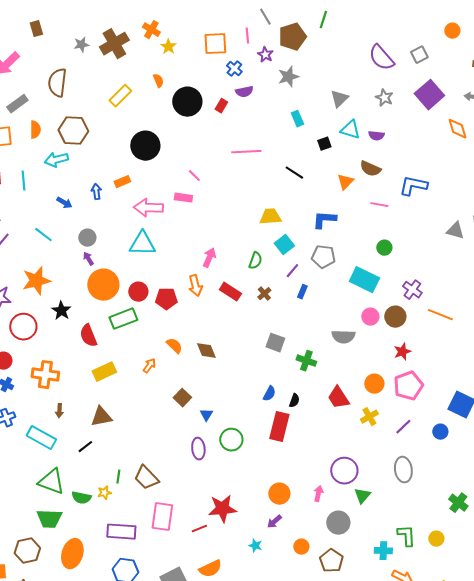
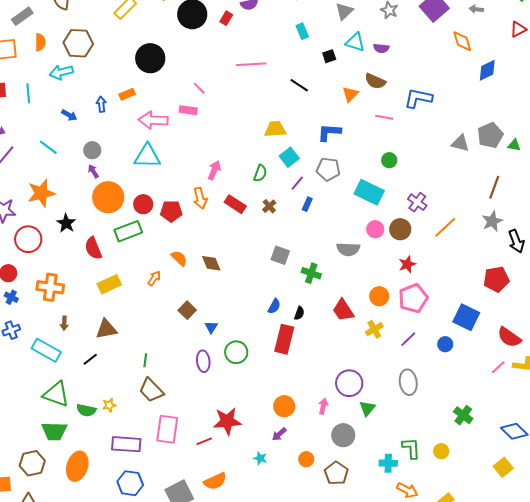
orange line: (440, 315) -> (445, 227), turned -65
green line: (118, 477) -> (145, 360), moved

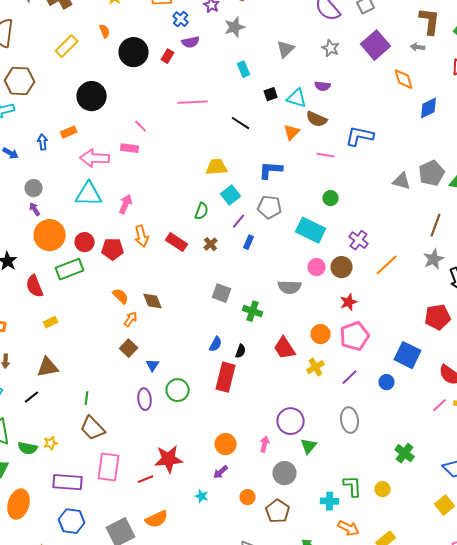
cyan triangle: (355, 42) -> (297, 98), moved
pink arrow: (214, 170) -> (126, 204), moved
orange arrow: (154, 278) -> (131, 319), moved
yellow rectangle: (109, 284) -> (51, 322), size x0.6

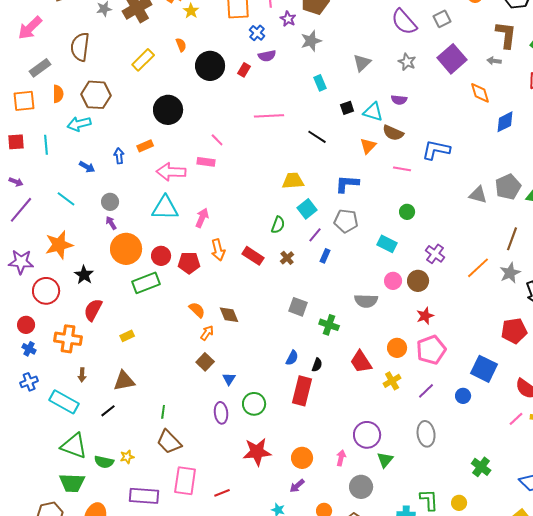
cyan rectangle: (311, 230) -> (387, 244), size x0.7
orange line: (387, 265) -> (478, 268), moved
red semicircle: (35, 286) -> (93, 310), moved, turned 50
red star: (169, 459) -> (257, 452), moved

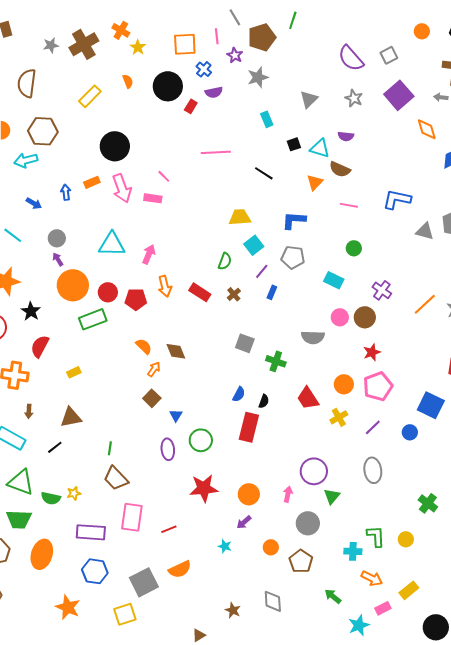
black circle: (210, 66) -> (168, 86), moved
blue L-shape: (436, 150) -> (397, 199), moved
pink arrow: (171, 172) -> (122, 188), moved, turned -112

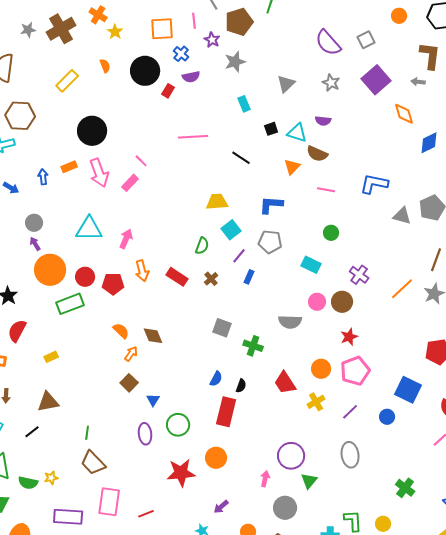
pink rectangle: (153, 198) -> (130, 183), turned -54
orange circle: (249, 494) -> (216, 458), moved

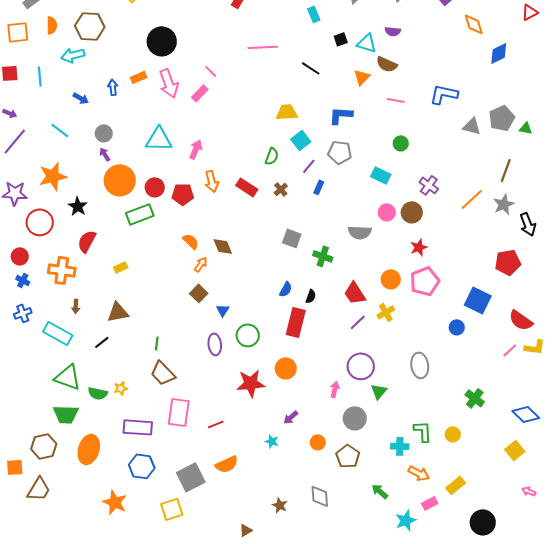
purple line: (350, 412) -> (358, 322), moved

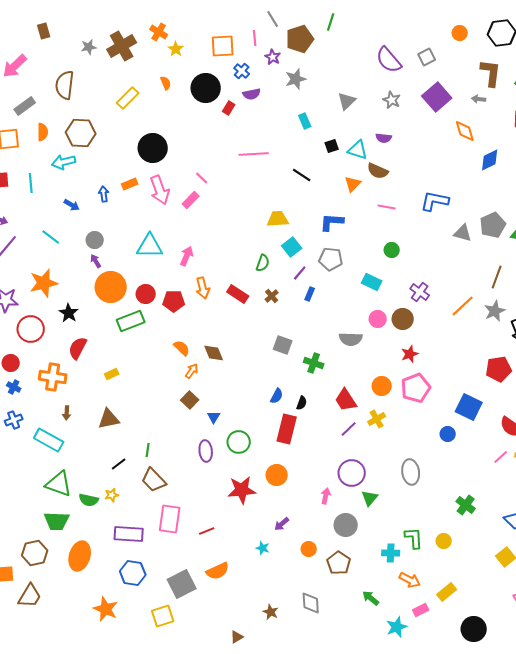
black line: (102, 342) -> (119, 464), moved

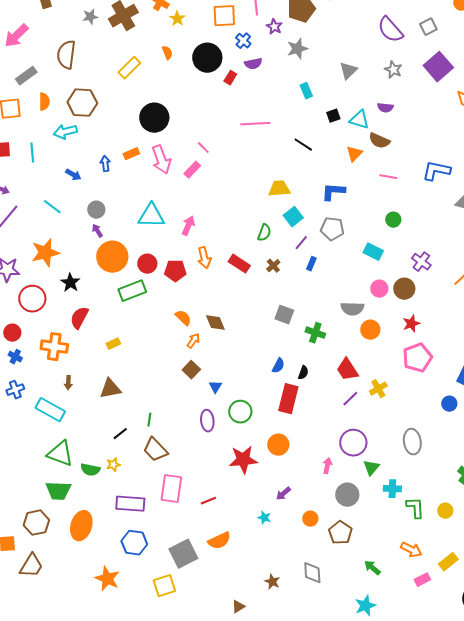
orange circle: (382, 386) -> (370, 330), moved
cyan cross: (391, 553) -> (392, 489), moved
cyan star: (397, 627) -> (365, 606), moved

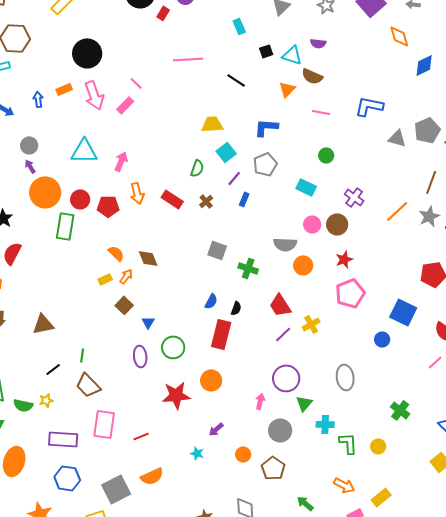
gray pentagon: (332, 229) -> (265, 164), turned -30
green rectangle: (132, 291) -> (65, 226), turned -60
yellow rectangle: (113, 344) -> (105, 279), moved

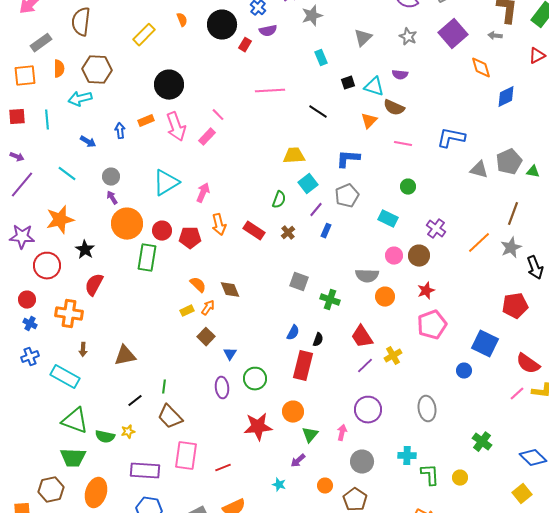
cyan triangle: (84, 151) -> (166, 183), turned -32
green triangle: (304, 403) -> (310, 435), moved

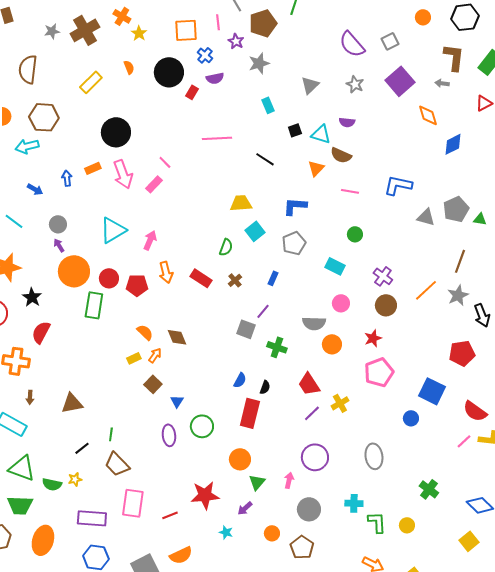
purple line: (316, 210) -> (263, 311), moved
brown circle: (419, 256) -> (386, 305), moved
red star: (258, 427) -> (205, 495), moved

